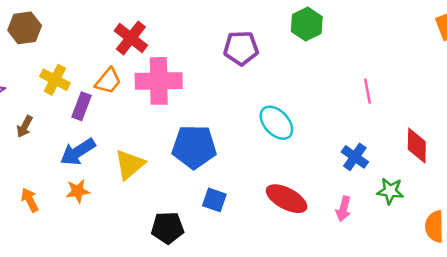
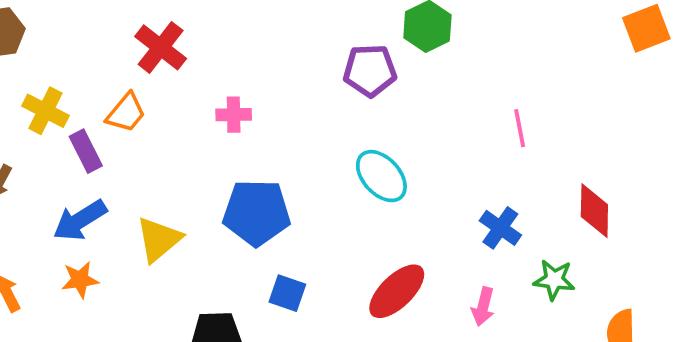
purple pentagon: (241, 48) -> (370, 70), moved
pink cross: (159, 81) -> (234, 115), moved, size x0.5
purple rectangle: (82, 106) -> (86, 151), turned -48
red ellipse: (287, 199) -> (397, 291), turned -72

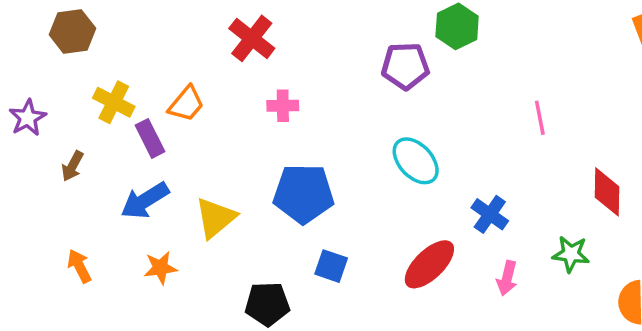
red cross: (161, 47) -> (252, 38), moved
blue cross: (500, 228) -> (490, 214), moved
orange star: (80, 280) -> (160, 268), moved

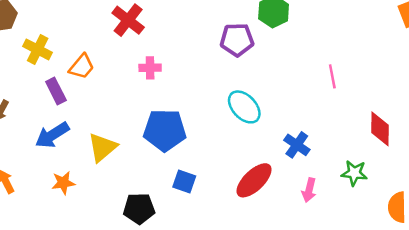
yellow cross: (114, 102) -> (38, 49), moved

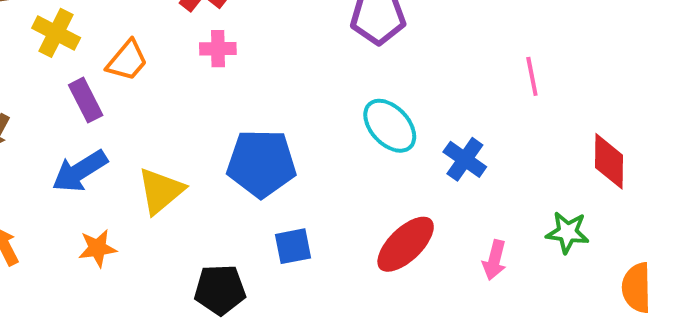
pink cross: (150, 68) -> (218, 49), moved
blue cross: (297, 145) -> (465, 159), moved
blue square: (184, 182) -> (293, 246), turned -30

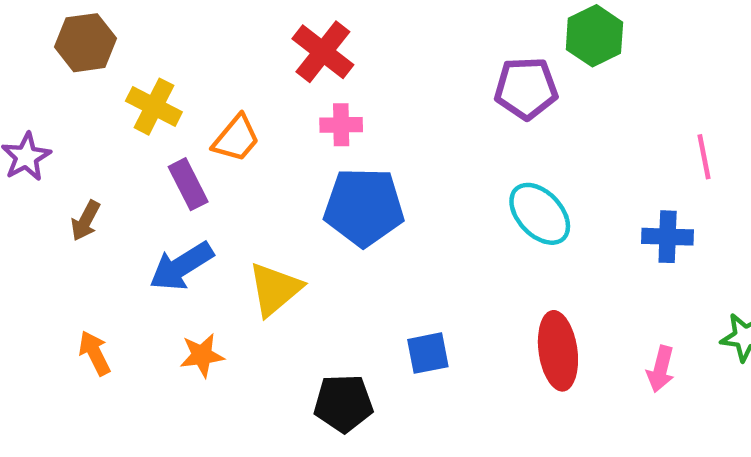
blue cross: (465, 159) -> (668, 237), moved, turned -33
blue pentagon: (261, 163) -> (364, 207), moved
red ellipse: (406, 244) -> (558, 351), turned -54

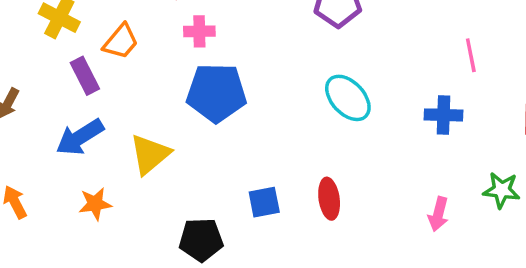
red ellipse: (558, 351) -> (329, 199), moved, size x0.7

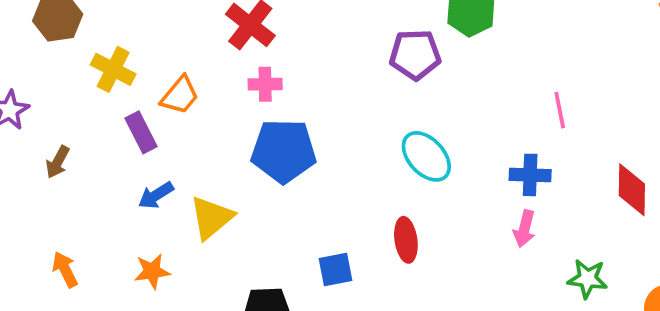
blue arrow: (80, 137) -> (156, 195), moved, size x0.7
green star: (502, 190) -> (588, 279), moved
red ellipse: (329, 199) -> (406, 240), moved
pink arrow: (438, 214) -> (525, 229), moved

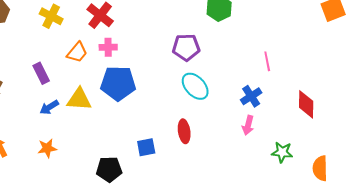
purple pentagon: (415, 55) -> (186, 47), moved
yellow cross: (113, 69) -> (51, 16), moved
orange trapezoid: (180, 95) -> (77, 52), moved
blue cross: (530, 175) -> (251, 96), turned -35
yellow triangle: (211, 218) -> (79, 99), moved, turned 44

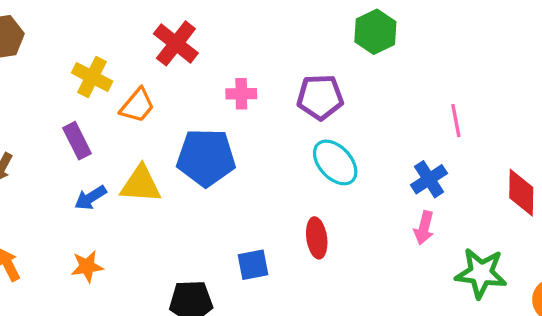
yellow cross: (51, 16) -> (92, 77), moved
pink cross: (108, 47) -> (241, 94), moved
green star: (282, 152) -> (481, 273), size x1.4

